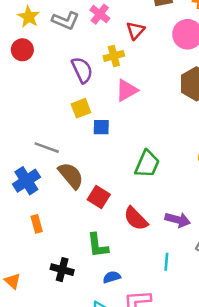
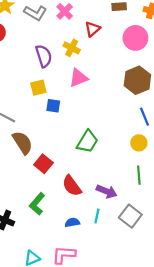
yellow cross: (114, 56) -> (72, 48), turned 35
green L-shape: (98, 245) -> (37, 204), turned 40
cyan line: (166, 262) -> (97, 216), moved
blue semicircle: (112, 277) -> (72, 222), moved

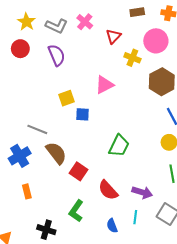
yellow cross: (72, 48) -> (132, 58), moved
purple semicircle: (44, 56) -> (57, 55), moved
blue semicircle: (72, 222) -> (112, 226), turned -96

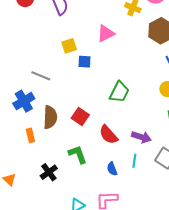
brown semicircle: (56, 153) -> (50, 117), moved, turned 40
green L-shape: (76, 211) -> (78, 154), turned 125
black cross: (46, 230) -> (49, 172), turned 36

